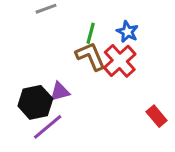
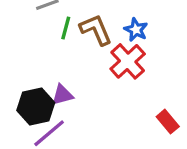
green line: (91, 33) -> (66, 28), moved
brown L-shape: (91, 56) -> (96, 30), moved

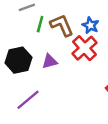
purple triangle: (62, 95) -> (50, 61), moved
black hexagon: (36, 107) -> (18, 60), moved

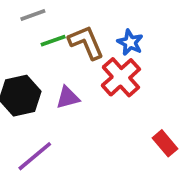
green line: (40, 24) -> (53, 41), turned 56

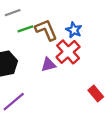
purple triangle: (68, 97) -> (48, 65), moved

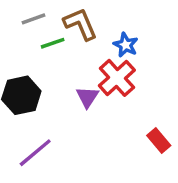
brown L-shape: (46, 30) -> (80, 24), moved
purple triangle: (48, 65) -> (87, 97), turned -42

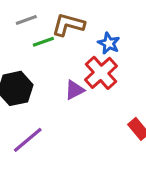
brown L-shape: (80, 24) -> (68, 25), turned -52
purple triangle: (87, 97) -> (75, 90), turned 30

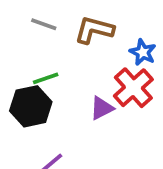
gray line: (26, 20) -> (44, 24), turned 40
green line: (43, 42) -> (46, 78), moved

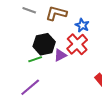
green line: (46, 78) -> (35, 59), moved
black hexagon: (31, 106) -> (44, 44), moved

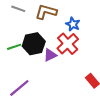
green line: (35, 59) -> (14, 47), moved

